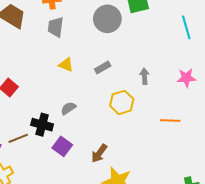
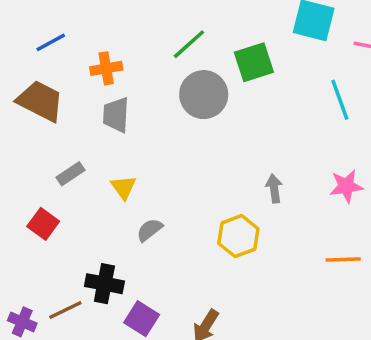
yellow triangle: (66, 65) -> (124, 187), moved, turned 35
gray rectangle: (103, 67) -> (70, 174), moved
gray semicircle: (68, 108) -> (150, 230), moved
orange line: (170, 120) -> (343, 259), moved

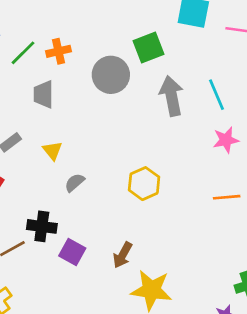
green line: (189, 44) -> (23, 53), moved
orange cross: (106, 68) -> (58, 51), moved
cyan line: (340, 100) -> (216, 95), moved
gray arrow: (274, 188) -> (171, 96), moved, size x1.8

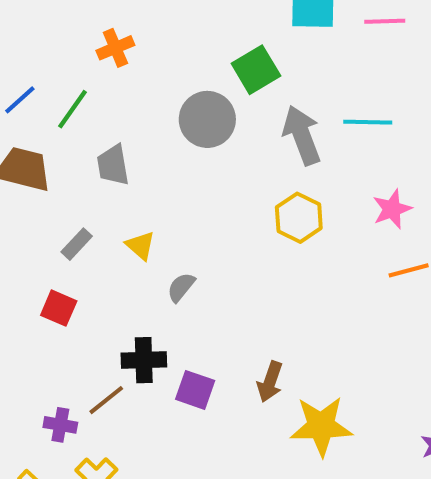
orange cross: (58, 51) -> (115, 48), moved
cyan line: (216, 95) -> (368, 122), turned -56
pink star: (226, 140) -> (392, 209), moved
yellow hexagon: (144, 184) -> (299, 218), moved

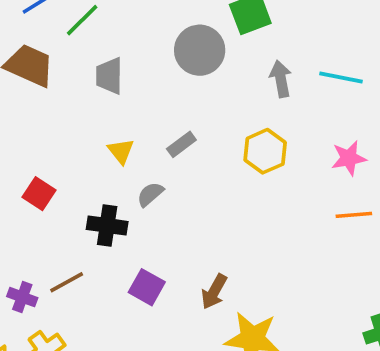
gray arrow: (302, 135) -> (281, 79), size x0.7
gray rectangle: (77, 244) -> (181, 144), moved
black cross: (144, 360) -> (107, 225), moved

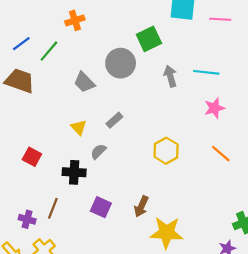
gray trapezoid: (109, 76) -> (84, 82), moved, turned -40
yellow hexagon: (265, 151) -> (166, 151), moved
pink star: (349, 158) -> (214, 108), moved
orange line: (354, 215) -> (221, 154), turned 50
brown line: (67, 282) -> (53, 208), turned -35

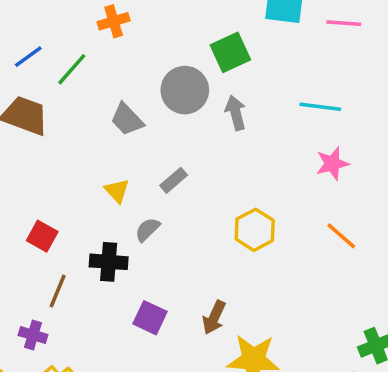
gray arrow: (170, 76) -> (236, 113), moved
brown line: (53, 208) -> (58, 291), moved

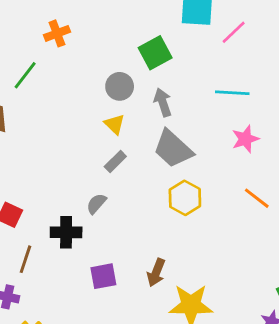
pink line: (344, 23) -> (234, 32), moved, turned -44
gray circle: (185, 90) -> (120, 86), size x0.7
gray trapezoid: (127, 119) -> (173, 149), moved, size x1.4
yellow triangle: (117, 191) -> (115, 124), moved
purple square: (150, 318) -> (103, 276), turned -32

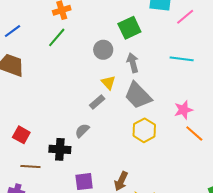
green line: (25, 75) -> (57, 37), moved
yellow triangle: (115, 124) -> (108, 83), moved
pink star: (245, 139) -> (183, 110), moved
brown line: (26, 259) -> (30, 166), turned 72

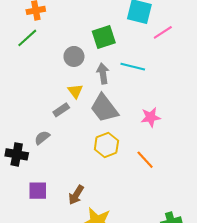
cyan line: (182, 59) -> (133, 67), moved
pink star: (183, 110) -> (151, 117), moved
orange line: (194, 133) -> (145, 160), moved

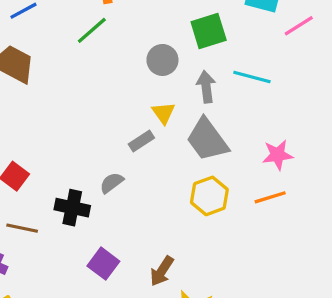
orange line: (145, 160) -> (270, 197), moved, turned -66
purple square: (38, 191) -> (103, 264), turned 36

